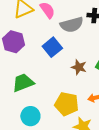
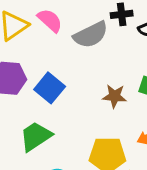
blue square: (52, 47) -> (50, 88), moved

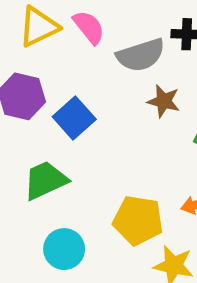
brown star: (115, 96) -> (164, 101), moved

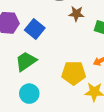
cyan circle: (64, 249) -> (29, 94), moved

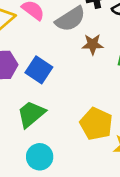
yellow pentagon: (74, 73) -> (96, 124), turned 30

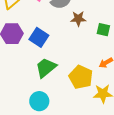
green trapezoid: (31, 114) -> (46, 68), moved

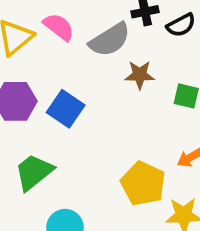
green trapezoid: (46, 68) -> (34, 172), moved

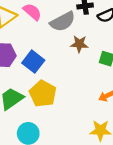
yellow pentagon: (143, 184) -> (43, 94), moved

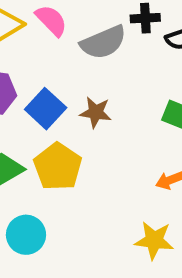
brown star: (79, 44) -> (96, 112), moved

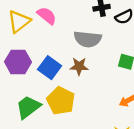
gray semicircle: (103, 42) -> (88, 39), moved, turned 36

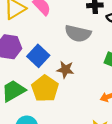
brown star: (79, 66) -> (65, 70), moved

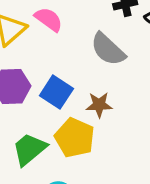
gray semicircle: (78, 33) -> (108, 49), turned 40

